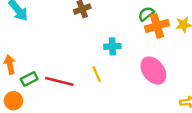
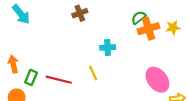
pink ellipse: (153, 71) -> (157, 80), moved
green rectangle: (29, 79) -> (31, 77), turned -40

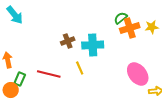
brown cross: (80, 13) -> (68, 41), moved
cyan cross: (108, 48) -> (93, 45), size x1.5
green rectangle: (31, 77) -> (20, 79), moved

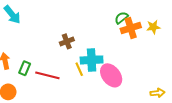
cyan cross: (93, 45) -> (92, 60), moved
pink ellipse: (138, 74) -> (111, 75), moved
green rectangle: (20, 79) -> (25, 68), moved

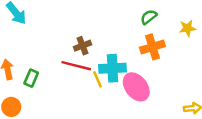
orange cross: (131, 28) -> (152, 47), moved
red line: (47, 75) -> (76, 66), moved

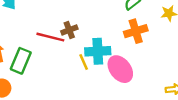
red line: (76, 66) -> (50, 37), moved
green rectangle: (31, 78) -> (21, 61), size x1.5

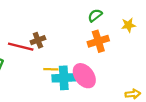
cyan cross: (98, 51) -> (64, 78), moved
yellow line: (84, 62) -> (51, 69), turned -64

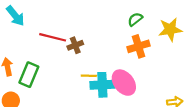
yellow star: (128, 25) -> (170, 29), size x1.5
red line: (21, 47) -> (53, 37), moved

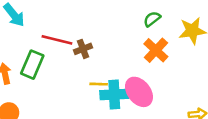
orange cross: (139, 46) -> (156, 50), turned -30
green rectangle: (29, 75) -> (32, 65), moved

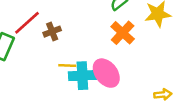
red line: (57, 40) -> (27, 23), turned -56

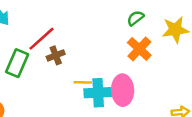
brown cross: (52, 32) -> (56, 55), moved
pink ellipse: (106, 73) -> (123, 90), turned 36

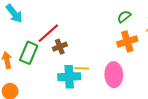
orange cross: (139, 49) -> (127, 41), turned 30
cyan cross: (98, 93) -> (69, 77), moved

